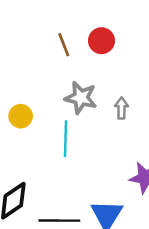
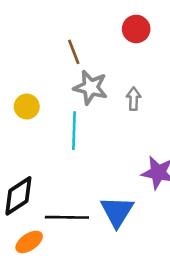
red circle: (101, 41) -> (136, 29), moved
brown line: (64, 45) -> (74, 52), moved

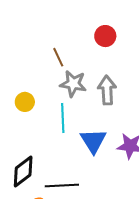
gray arrow: (134, 99) -> (107, 90), size x1.6
blue triangle: (117, 212) -> (93, 141), moved

